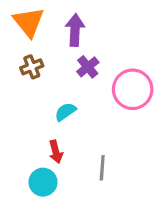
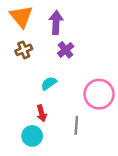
pink circle: (133, 89) -> (99, 94), moved

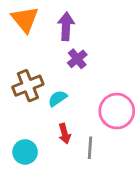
brown cross: (24, 50) -> (28, 86), moved, size x1.5
red arrow: (42, 113) -> (65, 134), moved
cyan circle: (32, 136) -> (25, 152), moved

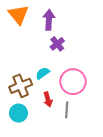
brown cross: (28, 86) -> (21, 86), moved
pink circle: (117, 111) -> (73, 82), moved

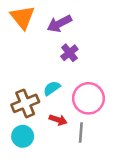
purple arrow: (49, 20) -> (59, 24), turned -120
red arrow: (48, 99) -> (58, 120), turned -56

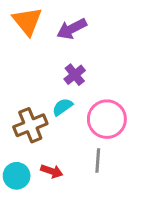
purple cross: (69, 53) -> (75, 75), moved
red arrow: (58, 120) -> (52, 171), moved
cyan circle: (23, 136) -> (17, 176), moved

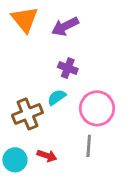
purple cross: (75, 75) -> (68, 68), turned -30

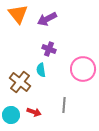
cyan semicircle: (57, 97) -> (41, 70), turned -64
pink circle: (97, 108) -> (83, 69), moved
brown cross: (27, 114) -> (20, 82), turned -30

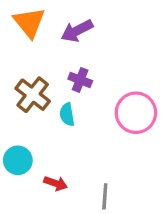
brown cross: (20, 82) -> (33, 95), moved
gray line: (64, 105) -> (105, 196), moved
cyan circle: (11, 115) -> (18, 160), moved

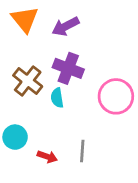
purple cross: (80, 80) -> (68, 68), size x1.5
gray line: (105, 196) -> (82, 151), moved

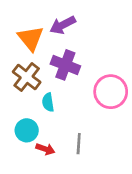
orange triangle: (25, 19) -> (31, 38), moved
cyan semicircle: (57, 98) -> (48, 102), moved
cyan circle: (15, 137) -> (27, 130), moved

